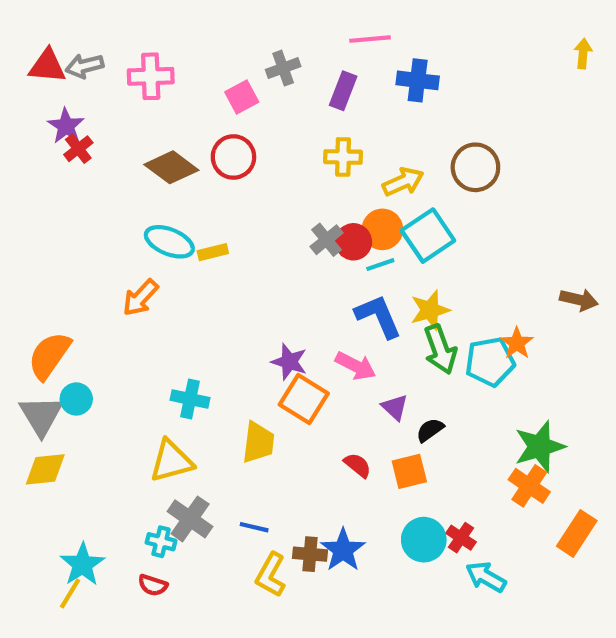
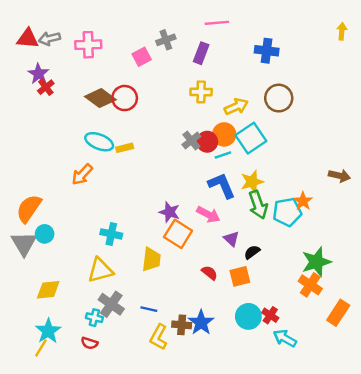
blue cross: (418, 80) -> (267, 51), moved
red circle: (233, 157) -> (125, 98), moved
yellow diamond: (45, 469) -> (48, 290), moved

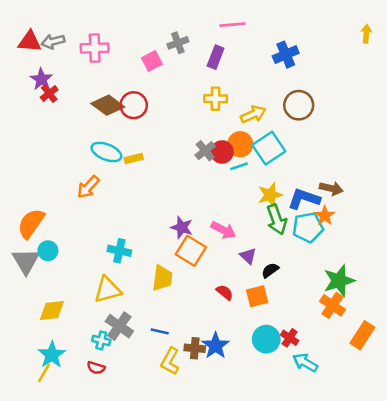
blue cross: (267, 51) -> (286, 55), turned -30
brown arrow: (339, 176) -> (331, 188), moved
blue L-shape: (222, 185) -> (304, 199), moved, turned -48

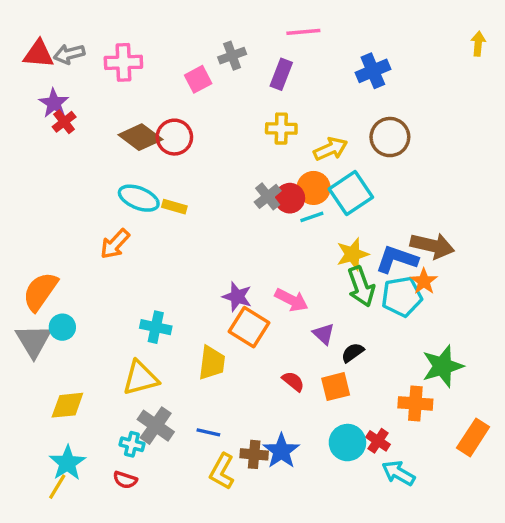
yellow rectangle: (134, 158) -> (174, 207), turned 30
brown arrow: (331, 188) -> (432, 246), size x1.4
orange cross: (333, 305) -> (415, 403), moved, turned -30

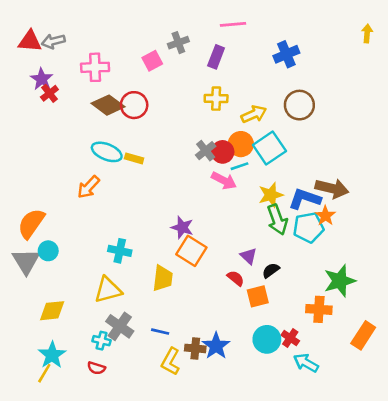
pink cross: (123, 62) -> (95, 67), moved
pink arrow: (291, 300) -> (224, 181), moved
red semicircle: (293, 381) -> (236, 278), moved

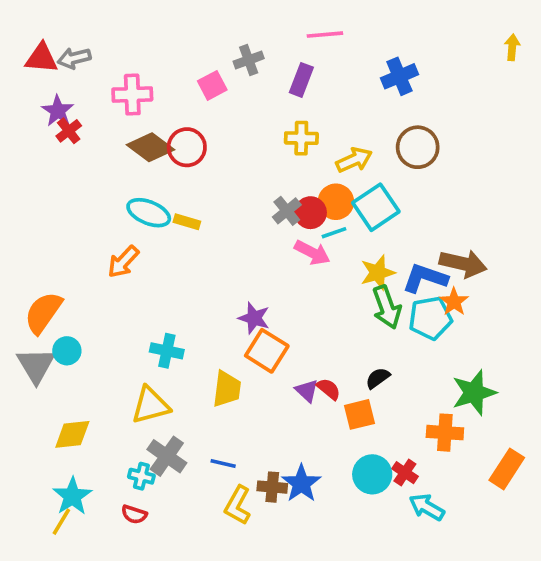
purple triangle: (249, 256) -> (307, 391), moved

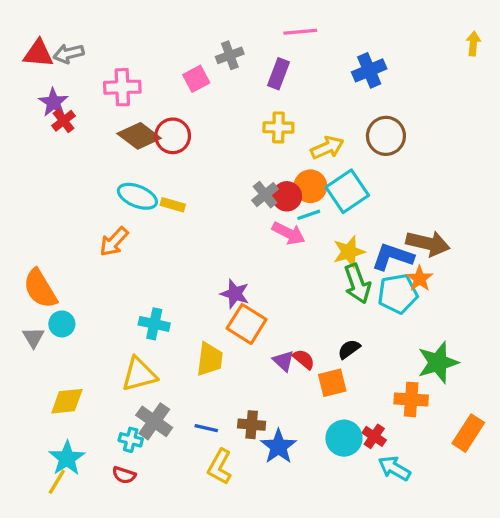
orange semicircle: (43, 313) -> (40, 289), turned -66
gray triangle: (36, 365) -> (33, 337), size x0.6
brown cross: (272, 487) -> (252, 425), moved

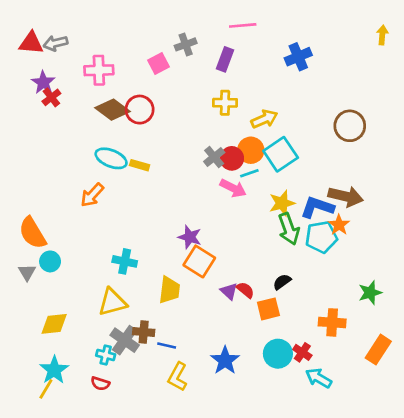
brown circle: (386, 136) -> (350, 126), moved
green star: (438, 363) -> (370, 293), moved, size x0.7
brown cross: (252, 425) -> (144, 332), moved

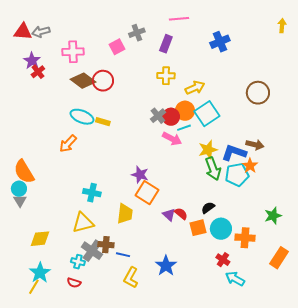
brown arrow: (346, 196) -> (255, 145), size x0.7
cyan circle: (50, 261) -> (19, 189), moved
cyan circle: (278, 354) -> (221, 229), moved

